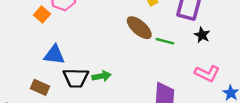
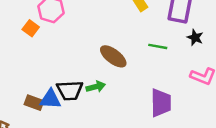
brown ellipse: (139, 28) -> (113, 56), moved
blue triangle: (54, 55) -> (50, 99), moved

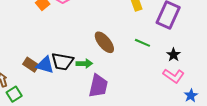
black star: (195, 37) -> (174, 55), moved
purple trapezoid: (161, 103) -> (98, 86), moved

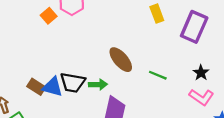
green line: (142, 43) -> (158, 75), moved

